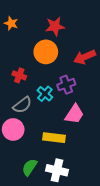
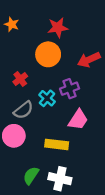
red cross: (19, 75) -> (20, 79), turned 32

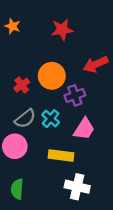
orange circle: (48, 54) -> (52, 76), moved
cyan cross: (47, 98) -> (51, 119), moved
green semicircle: (31, 175) -> (17, 189), moved, turned -30
white cross: (60, 179) -> (77, 187), moved

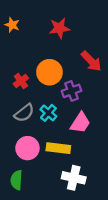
red arrow: (96, 64) -> (91, 61), turned -110
pink circle: (15, 146) -> (27, 148), moved

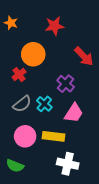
orange circle: (49, 72) -> (33, 54), moved
purple cross: (71, 91) -> (66, 84), turned -30
green semicircle: (16, 180) -> (15, 166), turned -72

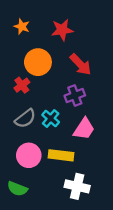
orange star: (11, 23) -> (22, 26), moved
red arrow: (84, 56) -> (81, 64), moved
purple cross: (66, 84) -> (75, 95), turned 30

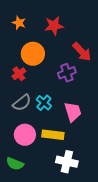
red arrow: (81, 64) -> (82, 52), moved
purple cross: (75, 95) -> (67, 73), moved
pink trapezoid: (84, 129) -> (73, 112), turned -50

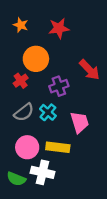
red arrow: (82, 52) -> (89, 70), moved
purple cross: (67, 73) -> (59, 86), moved
white cross: (67, 162) -> (42, 172), moved

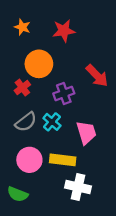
white cross: (42, 172) -> (78, 187), moved

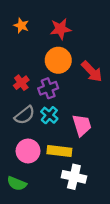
orange circle: (39, 64) -> (58, 60), moved
purple cross: (64, 93) -> (48, 88), moved

